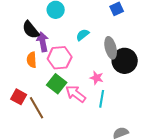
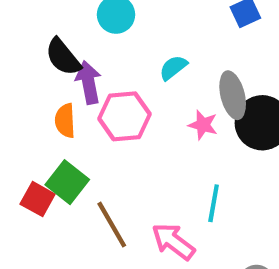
pink star: (97, 78) -> (203, 125), moved
green square: (57, 84) -> (67, 182), moved
pink arrow: (76, 94) -> (173, 241), moved
brown line: (37, 108) -> (112, 225), moved

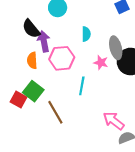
cyan semicircle: (173, 68) -> (86, 34), turned 128
cyan line: (214, 203) -> (82, 86), moved
pink arrow: (173, 241) -> (114, 121), moved

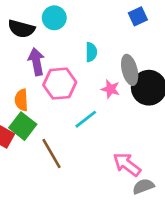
black semicircle: (31, 29) -> (21, 29), moved, turned -36
orange semicircle: (32, 60) -> (21, 100), moved
cyan line: (82, 86) -> (86, 119), turned 42

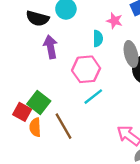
pink hexagon: (60, 84) -> (86, 69), moved
pink star: (110, 89) -> (114, 21), moved
orange semicircle: (21, 100) -> (35, 127), moved

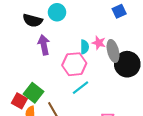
pink star: (114, 21) -> (99, 43), moved
cyan semicircle: (98, 39) -> (85, 47), moved

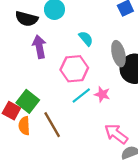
pink star: (99, 43) -> (102, 94), moved
cyan semicircle: (85, 47) -> (86, 38), moved, turned -40

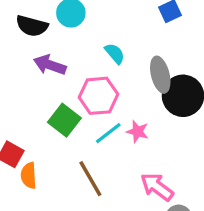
purple arrow: (39, 47) -> (50, 65), turned -60
green square: (28, 101) -> (64, 120), moved
brown line: (52, 125) -> (90, 179), moved

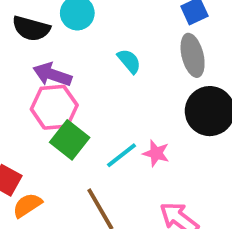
gray ellipse: (160, 75) -> (193, 55), moved
pink hexagon: (98, 96) -> (54, 107), moved
orange semicircle: (29, 175) -> (27, 205), turned 60

